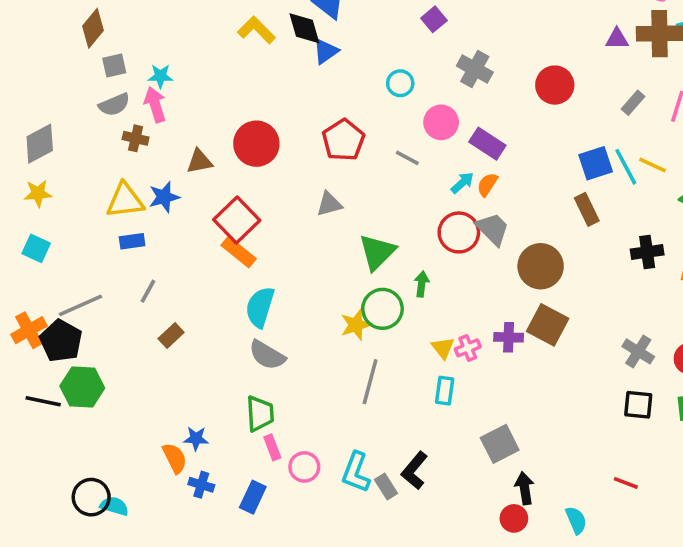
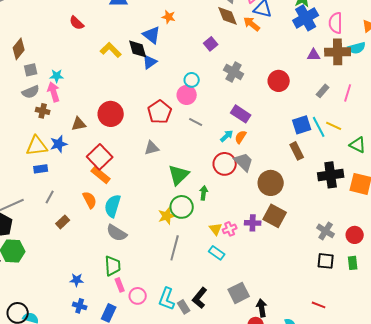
pink circle: (441, 122) -> (187, 95), moved
black cross: (647, 252) -> (331, 175), size x1.4
cyan rectangle: (445, 391) -> (217, 253), turned -63
gray square: (500, 444) -> (239, 293), moved
orange semicircle: (175, 458) -> (90, 200), moved

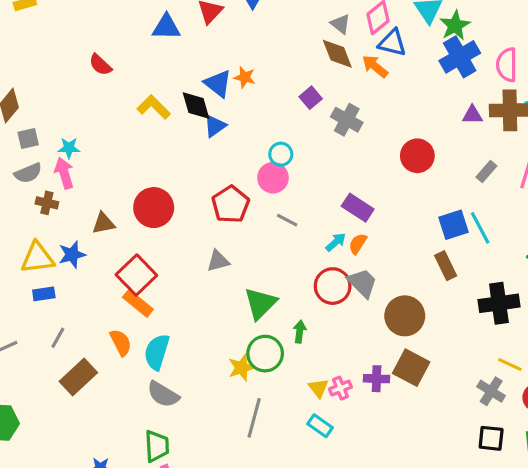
orange star: (169, 17) -> (245, 77), moved
gray cross: (234, 72) -> (347, 120), moved
yellow line: (334, 126) -> (510, 365), moved
brown rectangle: (63, 222) -> (78, 377), size x1.6

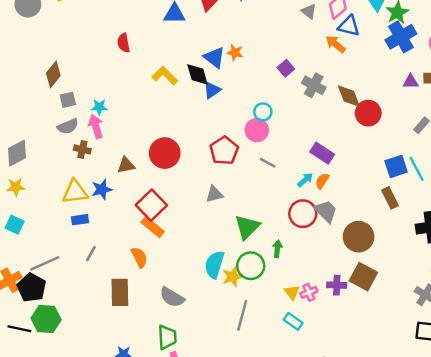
brown diamond: (337, 54) -> (349, 96), moved
red semicircle: (100, 65) -> (124, 43), turned 36
cyan semicircle: (157, 352) -> (214, 265), moved
brown rectangle: (78, 377) -> (120, 292), moved, turned -48

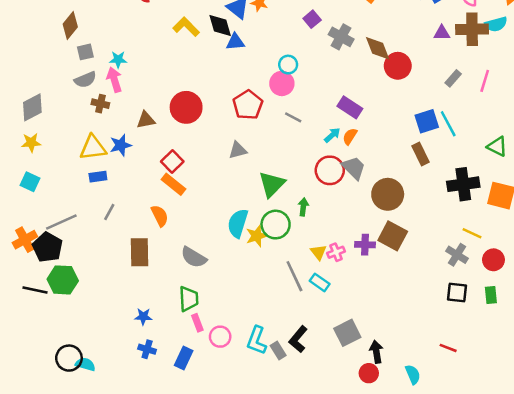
blue triangle: (212, 90) -> (235, 42), turned 30
red square: (151, 205) -> (172, 162), size x0.7
gray line: (242, 315) -> (294, 276), moved, turned -40

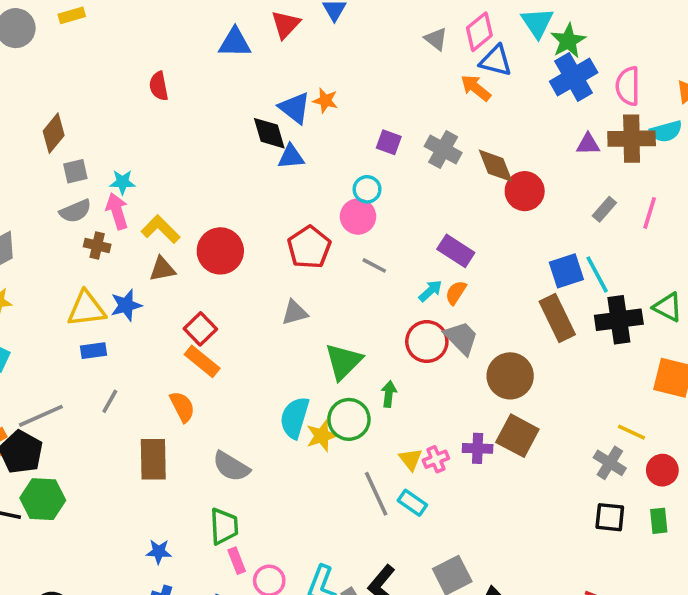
purple square: (312, 19) -> (389, 142), moved, turned -30
yellow L-shape: (186, 27) -> (161, 229), moved
brown rectangle: (420, 154) -> (557, 318), size x1.4
black cross: (463, 184) -> (619, 320), moved

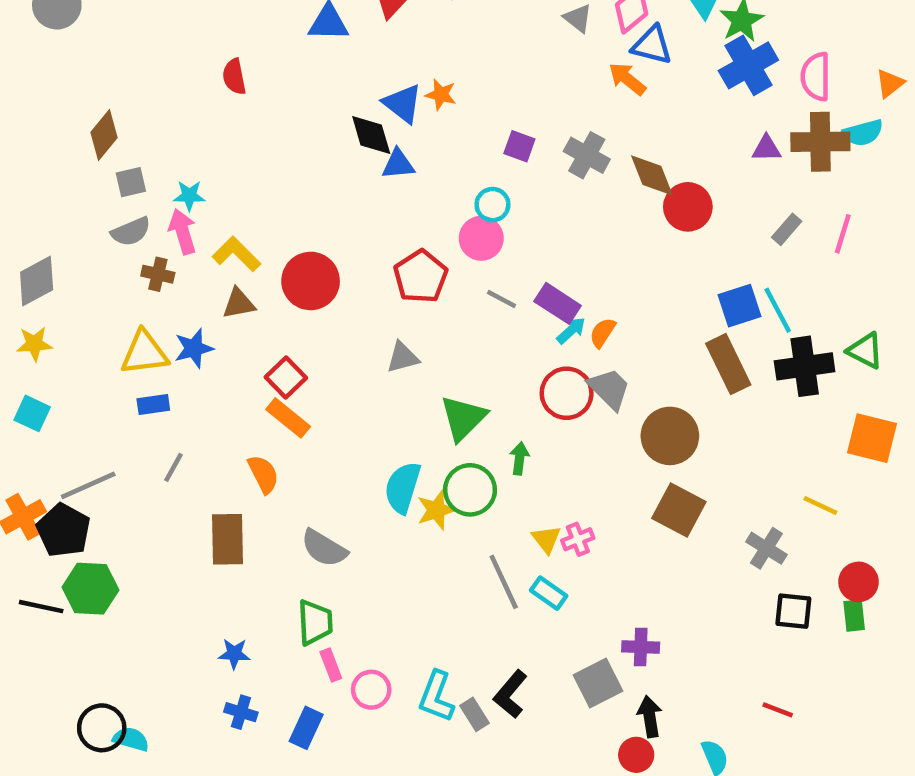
purple rectangle: (456, 251) -> (558, 303), moved
purple cross: (478, 448) -> (641, 647), moved
gray cross: (610, 463) -> (766, 548), moved
red circle: (662, 470) -> (859, 582), moved

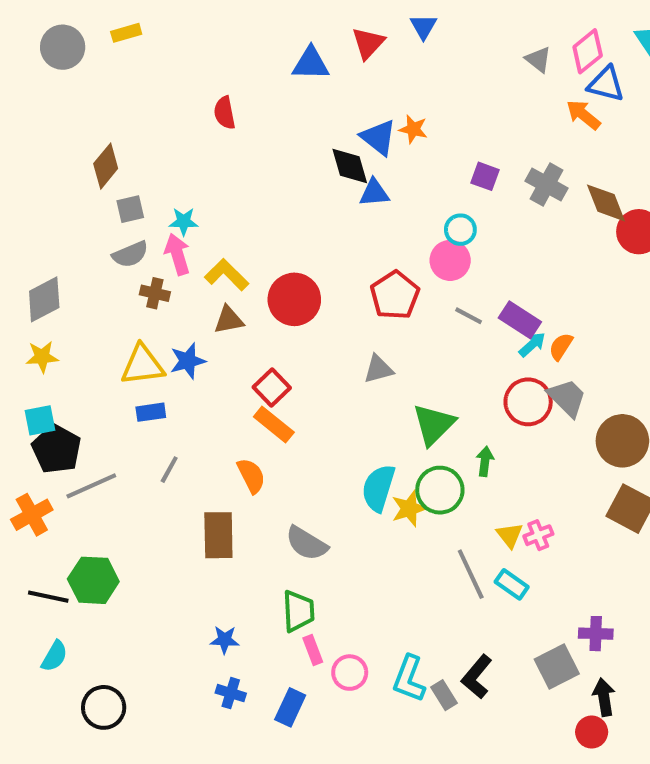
cyan square: (32, 413) -> (40, 420), turned -36
black pentagon: (64, 530) -> (56, 449), moved
cyan semicircle: (131, 739) -> (54, 656), moved, turned 104

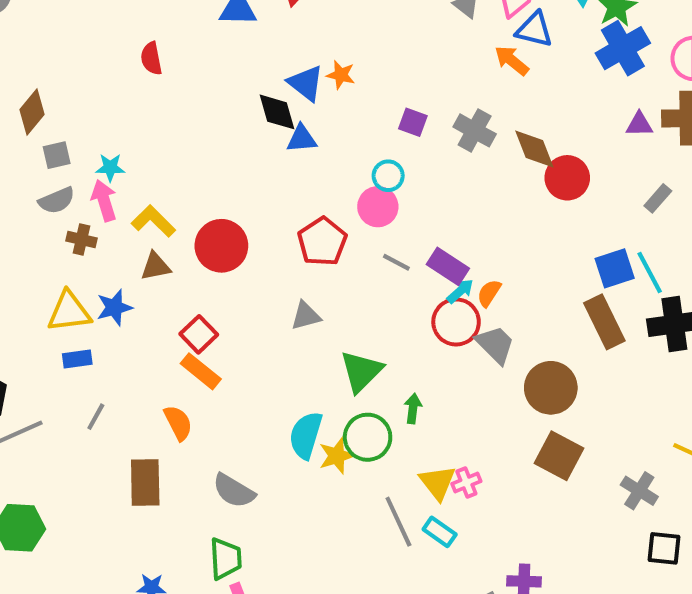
red circle: (528, 402) -> (456, 322), moved
yellow triangle: (510, 535) -> (438, 483), size x1.4

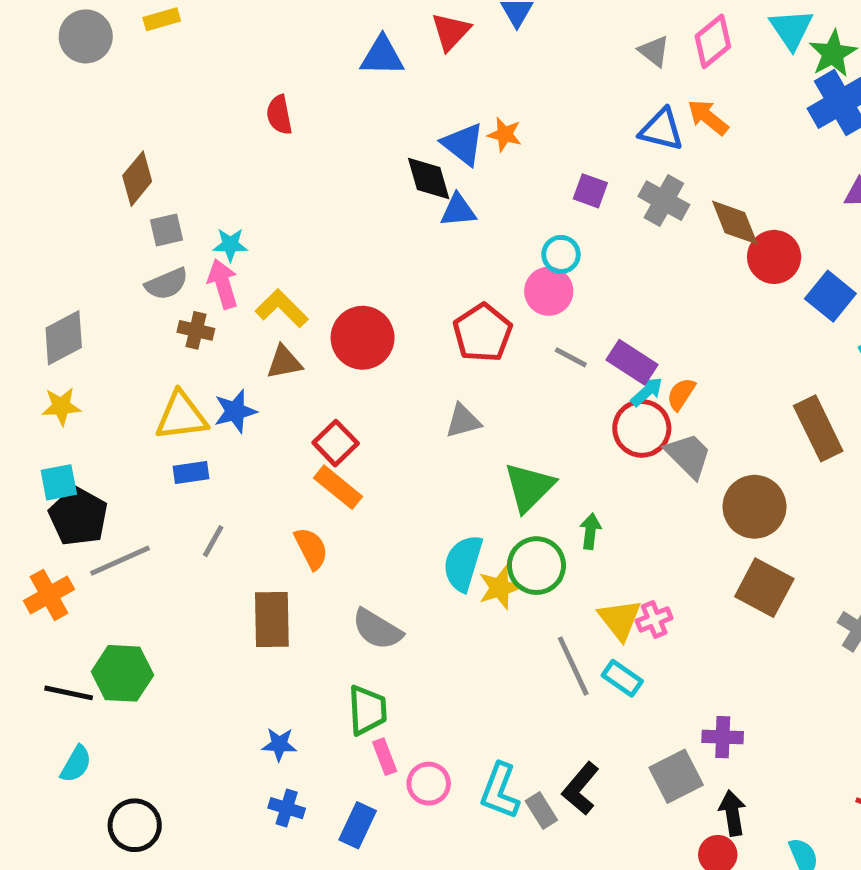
blue triangle: (534, 30) -> (661, 130), moved
blue square: (615, 268) -> (830, 296), moved, turned -33

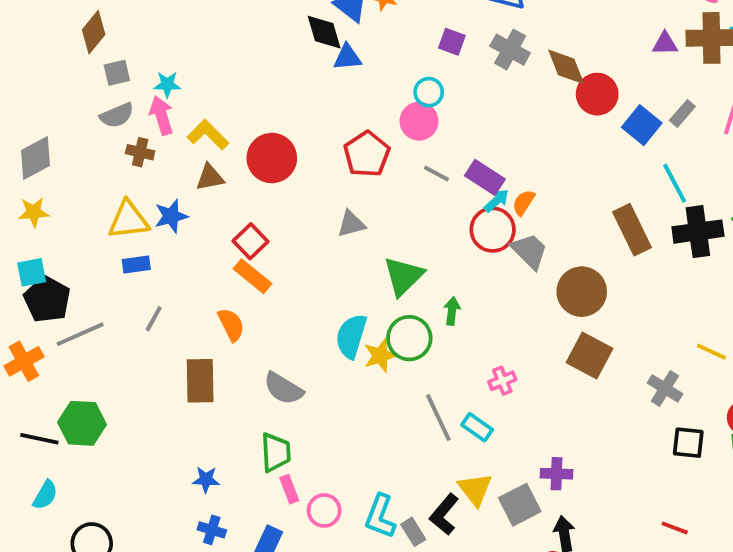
yellow triangle: (620, 619) -> (475, 489), moved

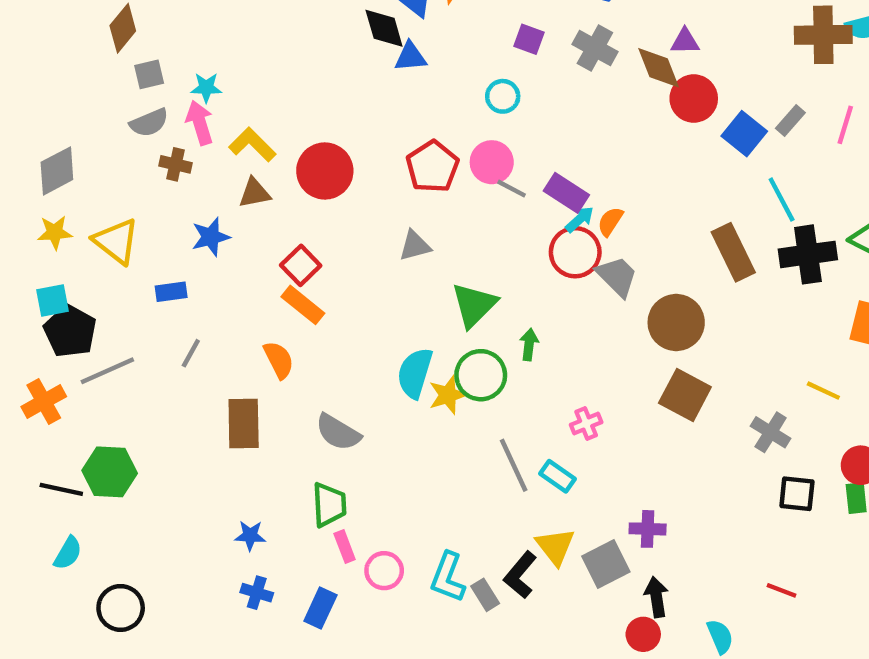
purple triangle: (665, 44) -> (685, 41), moved
pink circle: (419, 121) -> (492, 162), moved
yellow triangle: (128, 220) -> (116, 241), moved, turned 45

